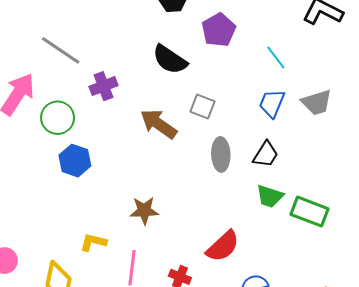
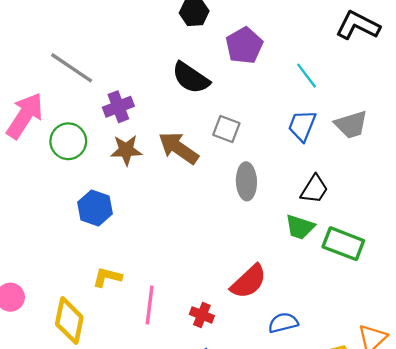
black trapezoid: (266, 154) -> (314, 189), moved
blue hexagon: (75, 161) -> (95, 208), moved
brown star: (144, 211) -> (126, 150), moved

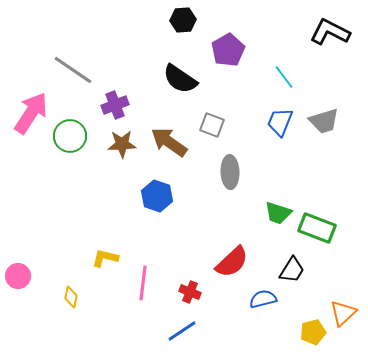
black trapezoid: (314, 189) -> (292, 270), moved
blue hexagon: (95, 208) -> (157, 196), moved
yellow diamond: (69, 321) -> (71, 297), size x0.5

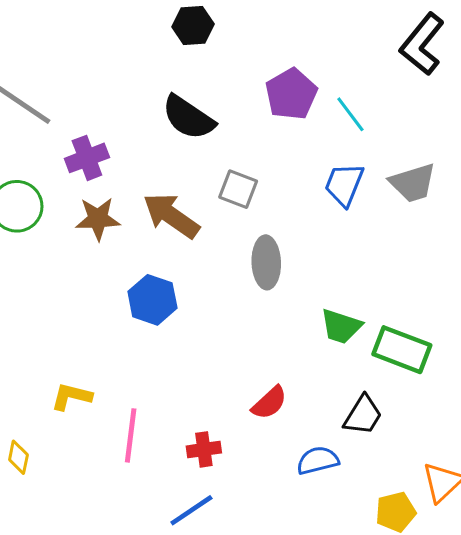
black L-shape: (330, 32) -> (422, 44), turned -78
purple pentagon: (228, 50) -> (291, 94), moved
red semicircle: (232, 262) -> (269, 403), size x0.7
red cross: (190, 292) -> (204, 449), turned -30

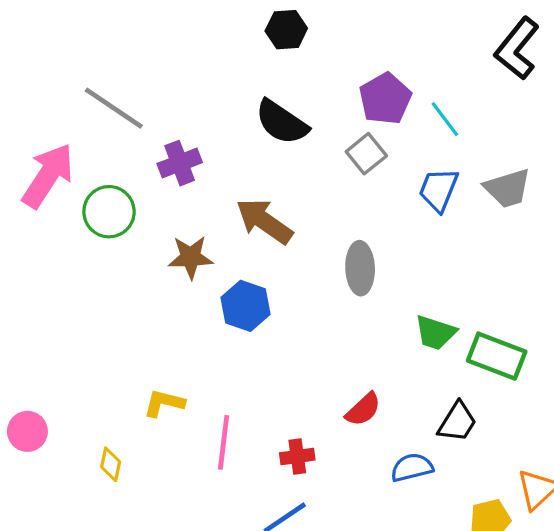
gray square: (238, 189) -> (366, 154), moved, turned 30
brown star: (98, 219) -> (191, 257), moved

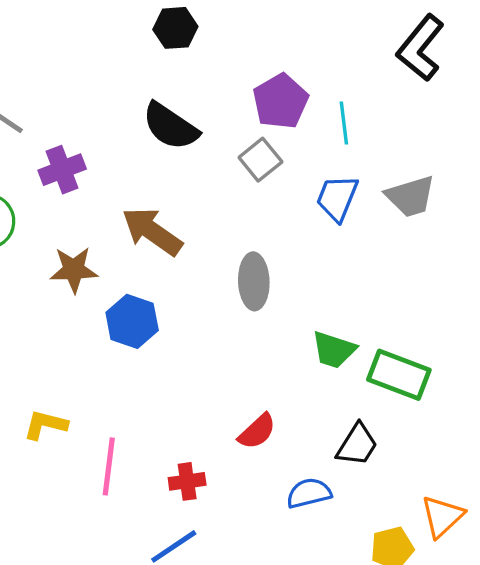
cyan line: (445, 119) -> (344, 123), turned 30

